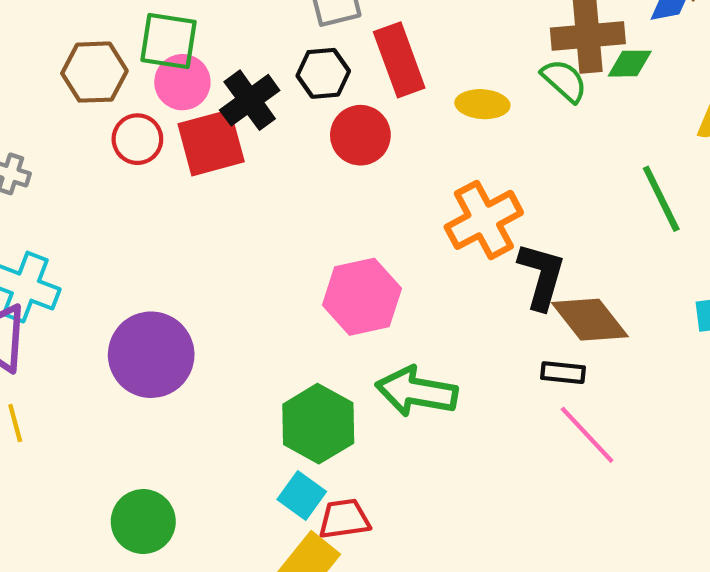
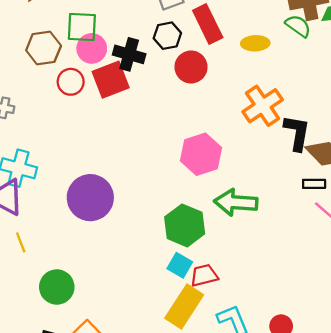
black cross: (250, 100) -> (129, 54), turned -32
green circle: (143, 522) -> (57, 287), moved

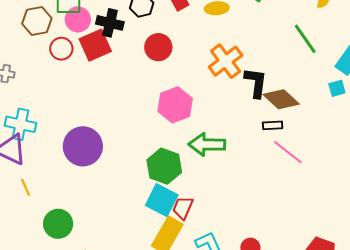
red circle: (191, 67) -> (158, 47), moved
cyan square: (180, 265) -> (162, 200), size x1.5
red trapezoid: (204, 275) -> (183, 208), turned -50

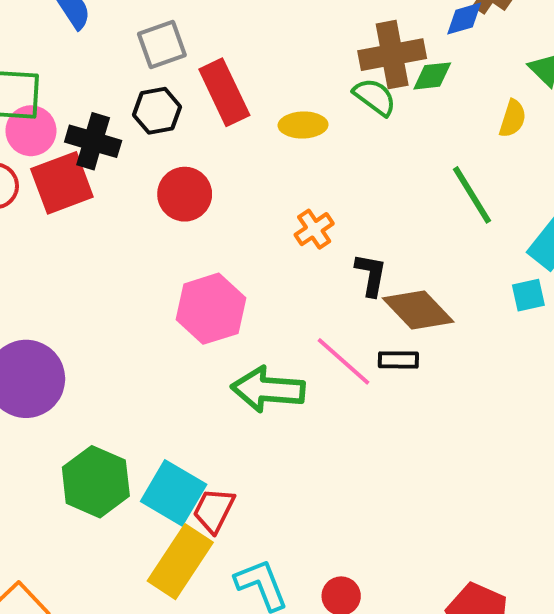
orange cross: (226, 61) -> (314, 229), size x0.6
black L-shape: (256, 83) -> (371, 275), size x0.7
pink line: (288, 152) -> (344, 361), moved
green hexagon: (164, 166) -> (96, 482), moved

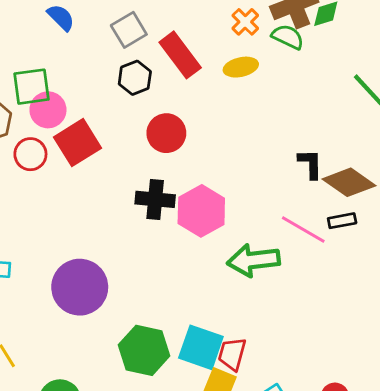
black cross: (93, 141) -> (155, 199), moved
orange cross: (314, 229) -> (245, 22), moved

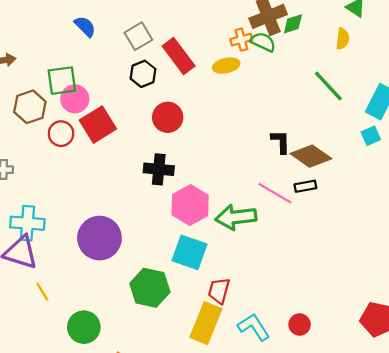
orange cross: (245, 22) -> (241, 40), moved, turned 30
pink hexagon: (201, 211) -> (190, 205), moved
cyan square: (201, 347) -> (189, 252), moved

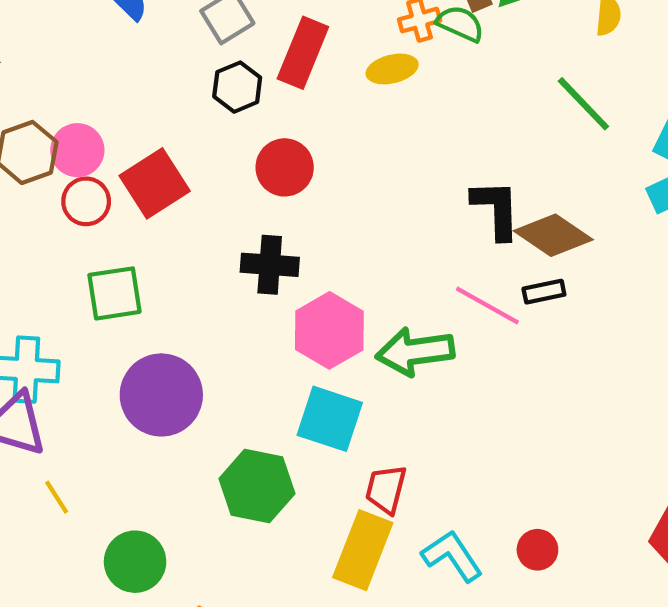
red rectangle: (179, 56) -> (303, 53), turned 60
green square: (62, 81) -> (114, 293), moved
pink circle: (75, 99) -> (77, 150), moved
black L-shape: (281, 142) -> (496, 209), size x1.4

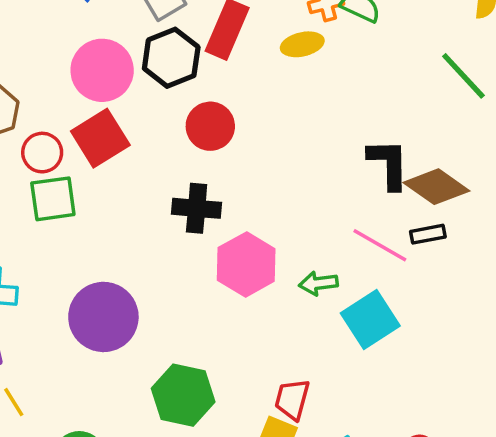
black hexagon: (237, 87) -> (171, 58), size x1.4
pink circle: (77, 150) -> (102, 70), moved, size x1.4
green square: (114, 293) -> (53, 199), moved
green arrow: (415, 352) -> (318, 283), size x0.6
cyan square: (330, 419) -> (370, 320), moved, turned 38

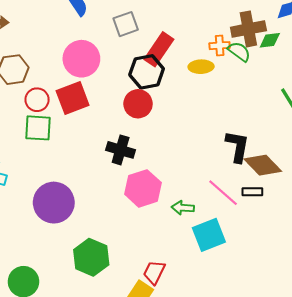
black hexagon: (171, 58) -> (147, 72), moved

